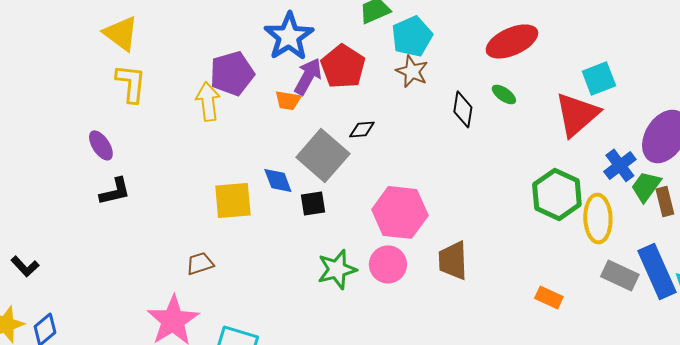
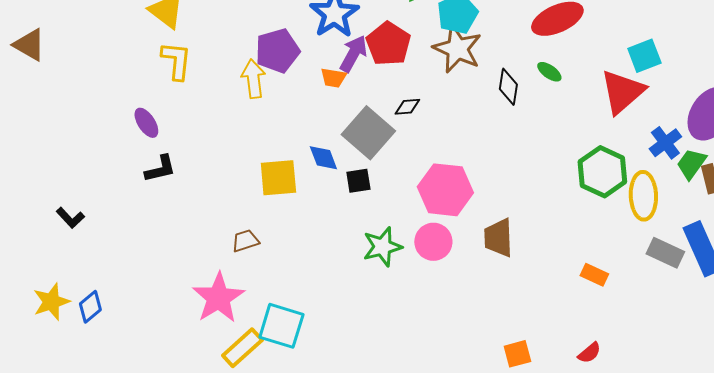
brown star: (412, 71) -> (457, 49), size x1.5
black L-shape: (25, 266) -> (70, 218), moved

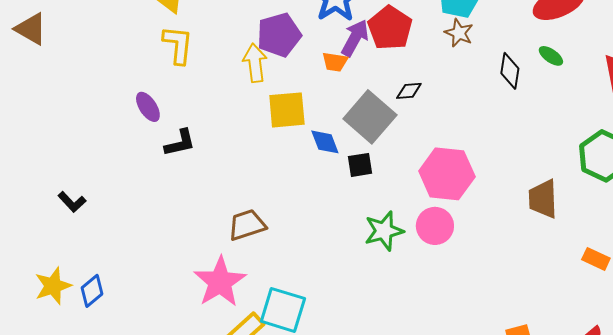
brown star: (457, 49) -> (459, 33), size x0.6
black L-shape: (160, 169) -> (180, 143), moved
yellow square: (278, 178) -> (287, 110), moved
brown trapezoid: (498, 238) -> (543, 199), moved
brown trapezoid: (245, 241) -> (247, 225), size x1.4

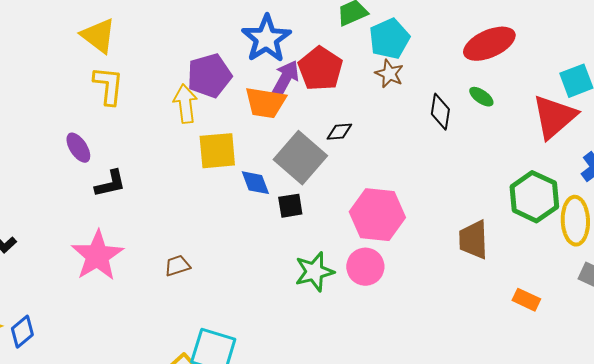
orange trapezoid: (335, 62) -> (265, 103), size x1.6
brown trapezoid: (247, 225) -> (177, 266), size x0.7
pink star: (220, 282) -> (97, 256), moved

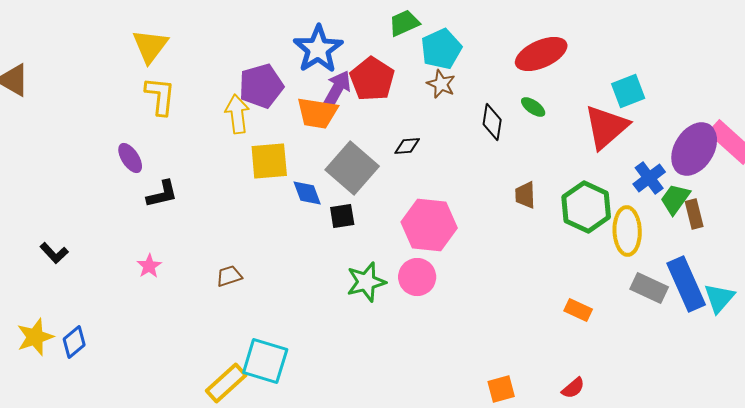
yellow triangle: (98, 36) -> (150, 46), turned 30
black diamond: (339, 132) -> (407, 146), moved
brown trapezoid: (473, 240) -> (525, 195), moved, size x0.7
pink star: (97, 256) -> (149, 266), size x0.5

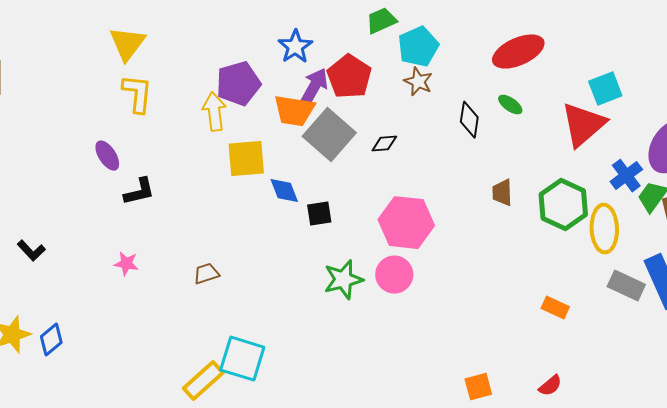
blue star: (318, 49) -> (295, 47), size x0.7
gray square: (352, 168) -> (329, 135), moved
pink star: (149, 266) -> (126, 264), turned -30

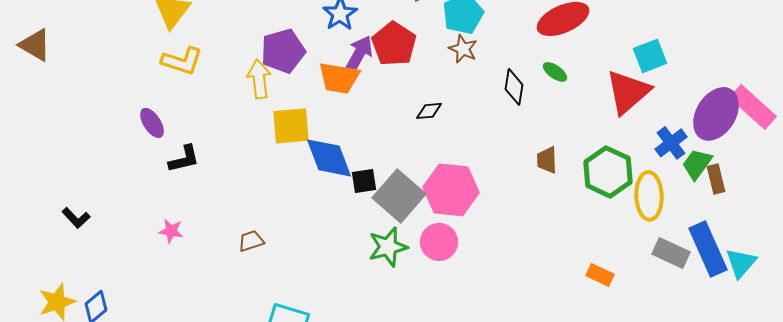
yellow L-shape: (137, 94) -> (182, 61), turned 102
gray square: (329, 135) -> (399, 196), moved
blue diamond: (284, 191) -> (329, 158), size x1.6

